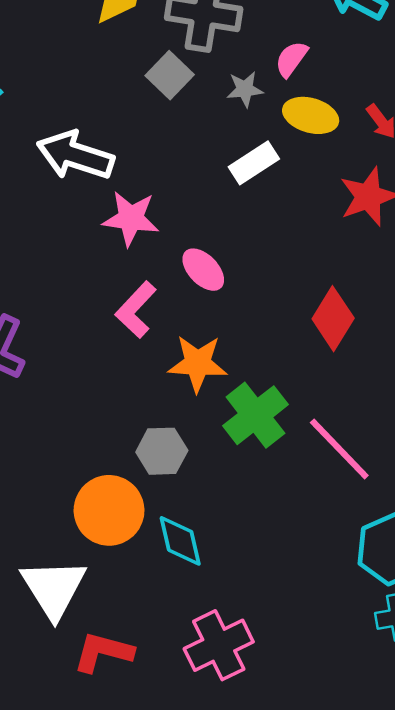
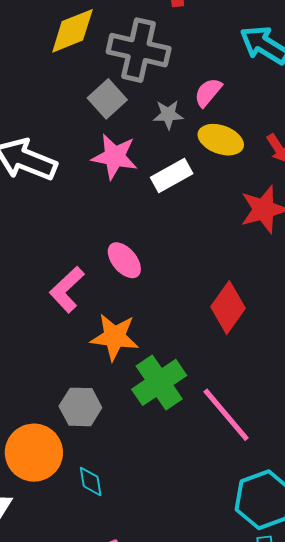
pink star: (131, 218) -> (115, 157), moved
cyan diamond: (180, 541) -> (91, 481), size x0.7

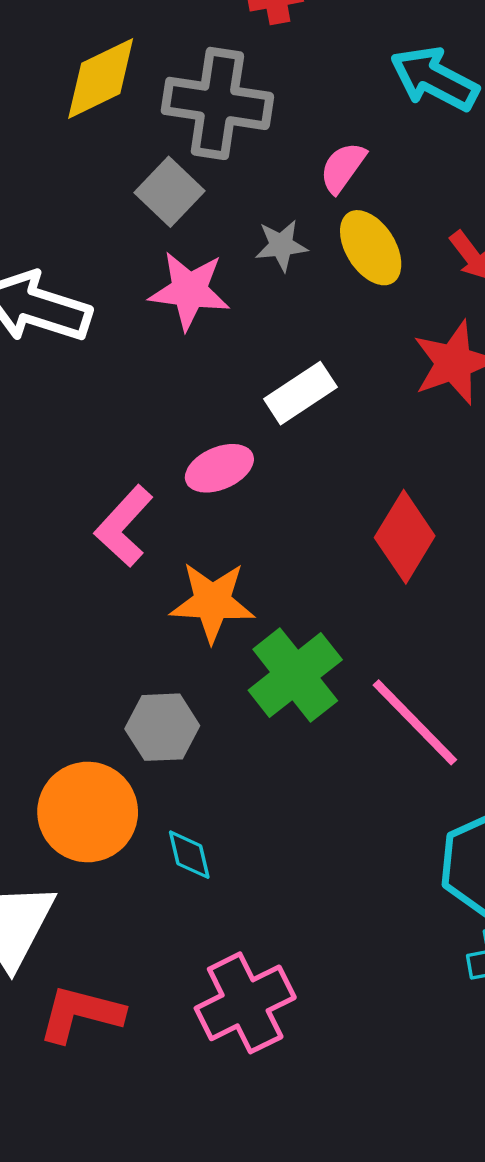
gray star: (168, 115) -> (281, 245), moved
yellow ellipse: (221, 140) -> (371, 248), turned 42
white rectangle: (172, 175) -> (300, 393), moved
pink ellipse: (124, 260) -> (219, 468), turned -69

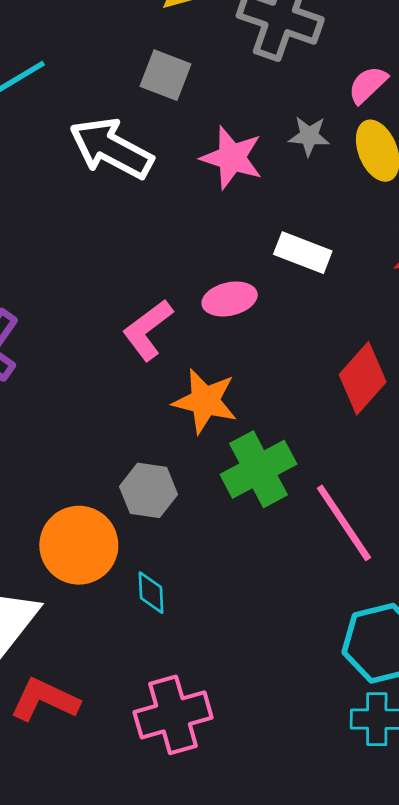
gray square: (170, 192) -> (166, 75), moved, turned -33
white rectangle: (300, 393) -> (303, 253), turned 44

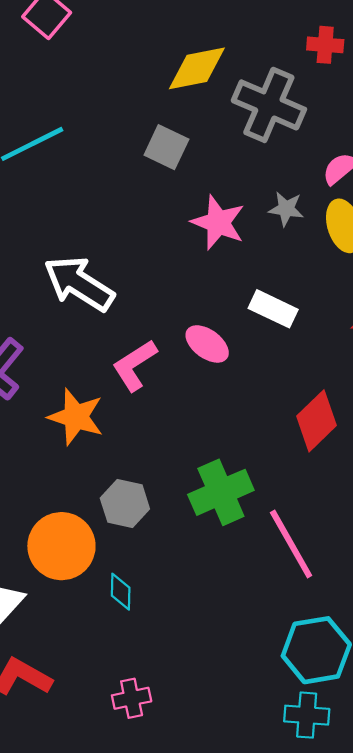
white arrow: (111, 148) -> (79, 284), moved
pink ellipse: (230, 299) -> (207, 344), turned 45
orange star: (205, 401) -> (76, 417), moved
pink cross: (173, 715) -> (132, 698), size x0.6

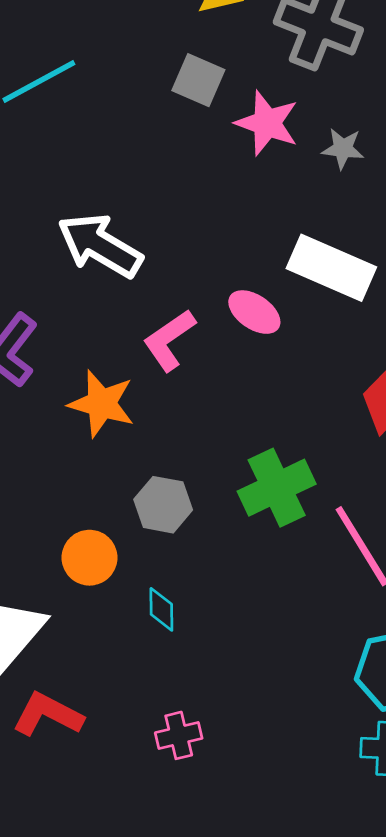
pink star: (218, 222) -> (267, 123), moved
white rectangle: (273, 309) -> (331, 268), size x1.5
orange circle: (61, 546) -> (89, 558), size x0.7

